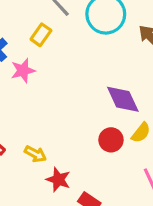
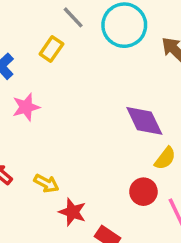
pink star: (23, 71) -> (26, 107), moved
red circle: (111, 140) -> (143, 192), moved

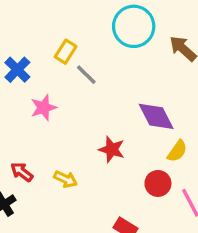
gray line: (73, 17) -> (86, 75), moved
red star: (72, 212) -> (112, 149), moved

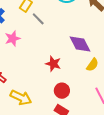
yellow arrow: (66, 179) -> (21, 98), moved, size x1.5
red circle: (158, 183) -> (62, 91), moved

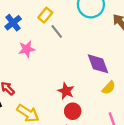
red star: (53, 64) -> (66, 91), moved

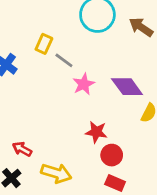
pink star: (27, 49) -> (84, 84), moved

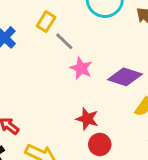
pink star: (84, 84) -> (81, 68), turned -30
purple diamond: (127, 87) -> (125, 77), turned -44

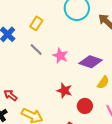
gray line: (64, 41) -> (36, 49), moved
red circle: (100, 144) -> (85, 106), moved

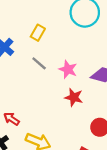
red star: (64, 91) -> (74, 97), moved

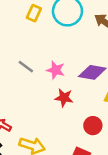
yellow rectangle: (38, 33) -> (34, 13), moved

